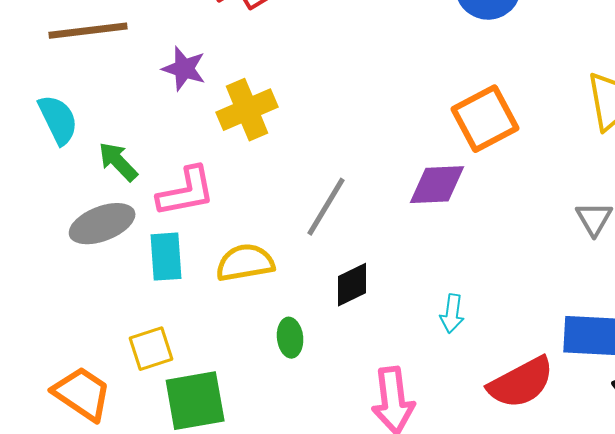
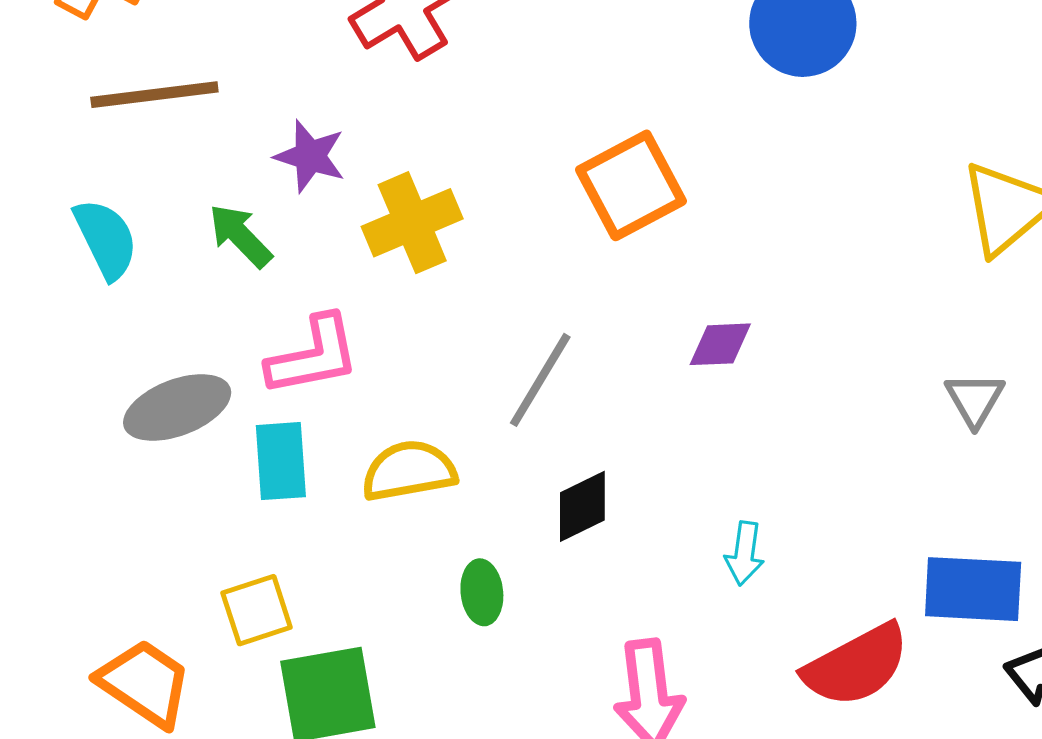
orange square: (485, 119) -> (631, 185), moved
green arrow: (118, 162) -> (240, 236), moved
purple diamond: (437, 185) -> (720, 344), size x0.7

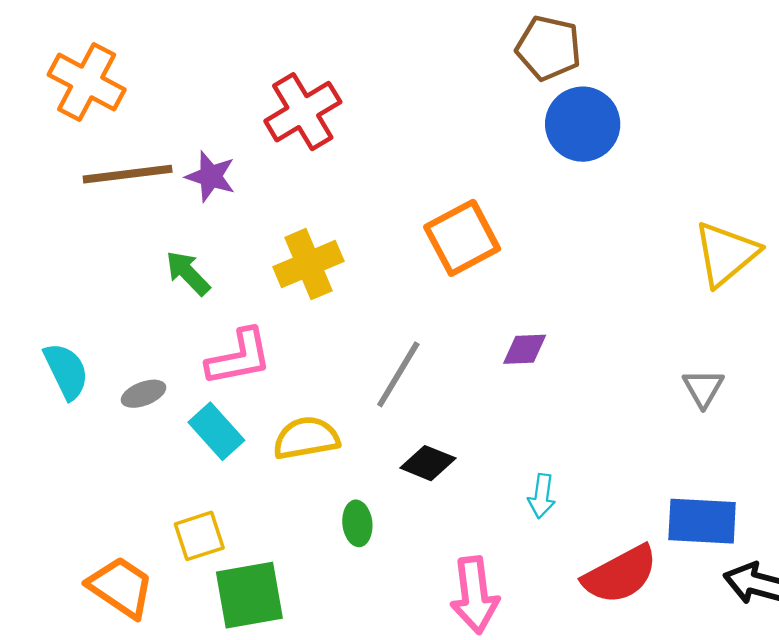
purple star: (310, 156) -> (211, 176), moved
cyan semicircle: (106, 239) -> (66, 371), moved
gray ellipse: (177, 408) -> (144, 394), size x0.6
cyan rectangle: (281, 461) -> (216, 431), turned -38
black diamond: (582, 506) -> (428, 463), turned 48

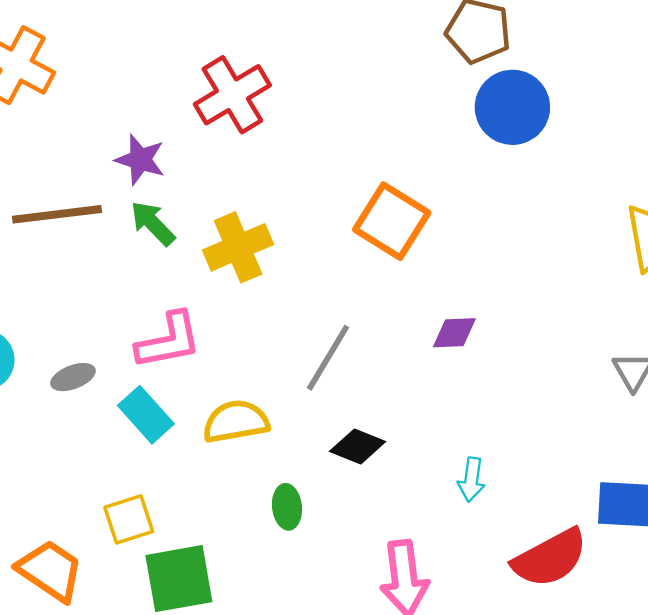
brown line: (128, 174) -> (57, 214), moved
orange square: (462, 238) -> (392, 221), turned -30
green arrow: (188, 273) -> (153, 223), moved

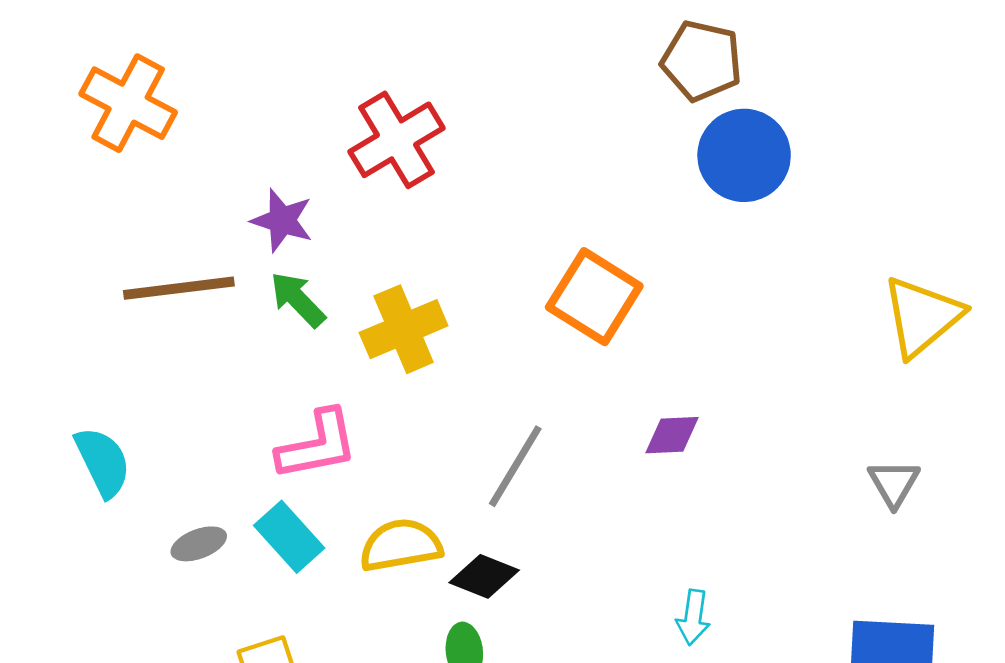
gray ellipse: (73, 377) -> (199, 544), moved
black diamond: (358, 447) -> (484, 576), moved

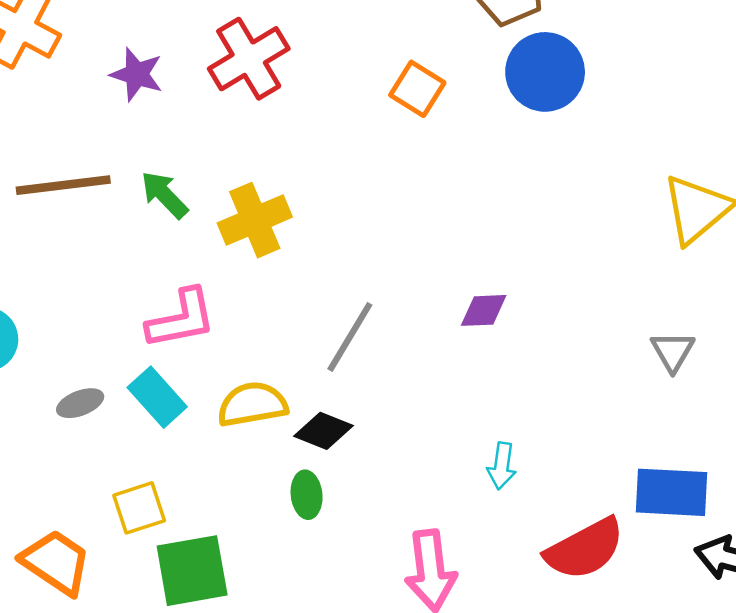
purple star: (282, 220) -> (137, 74), moved
orange square: (594, 297) -> (417, 89), moved, size x0.7

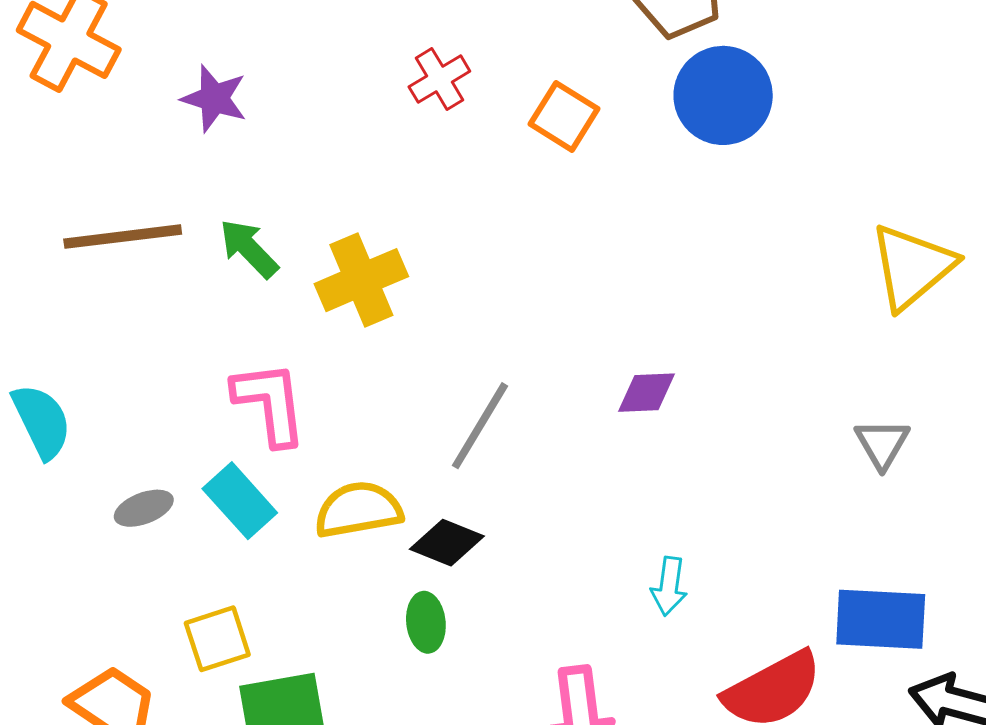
red cross: (249, 59) -> (439, 79), moved, size x0.6
pink L-shape: (181, 319) -> (270, 403), turned -86

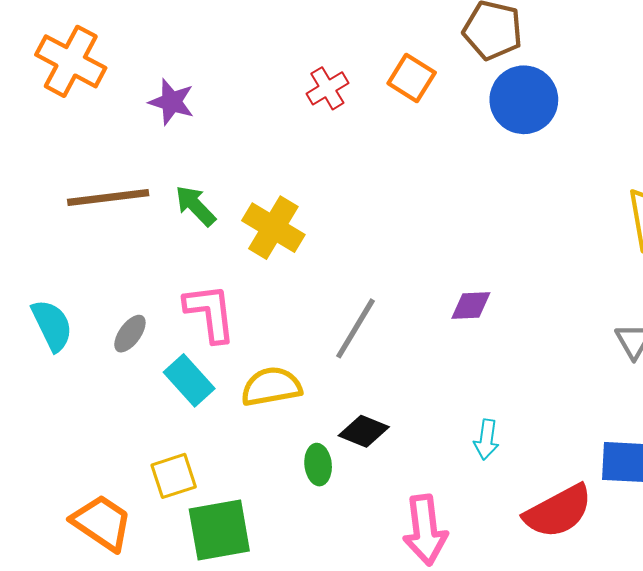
orange square: (564, 116) -> (412, 78), moved
yellow cross: (361, 280) -> (273, 228), turned -36
gray ellipse: (144, 508) -> (130, 334), moved, turned -33
black diamond: (447, 543) -> (364, 431), moved

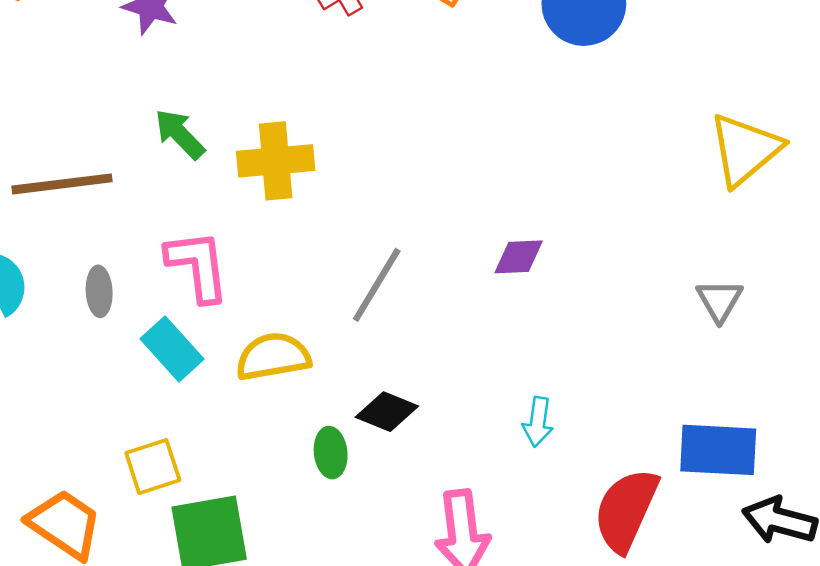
brown line: (108, 197) -> (62, 184), moved
yellow cross: (273, 228) -> (276, 161), turned -36
gray ellipse: (130, 334) -> (99, 291), turned -39
red semicircle: (558, 511) -> (626, 510), turned 142

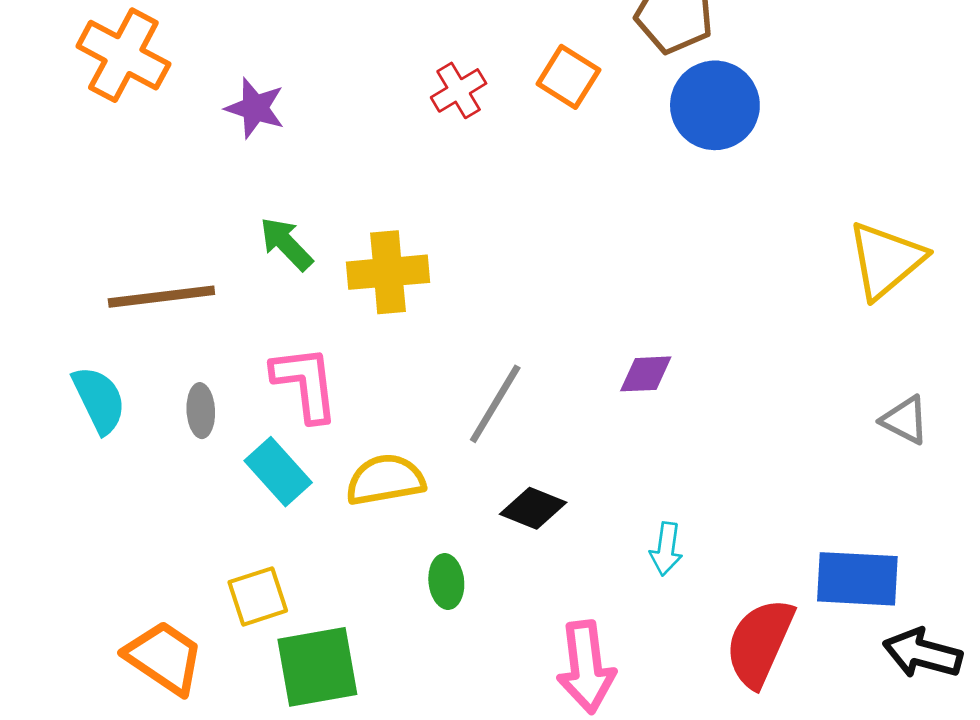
gray triangle: (719, 300) -> (905, 420), moved, turned -33
black diamond: (387, 412) -> (533, 508), moved

